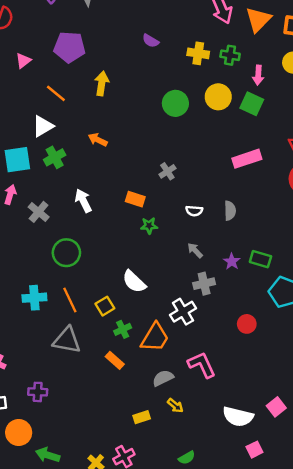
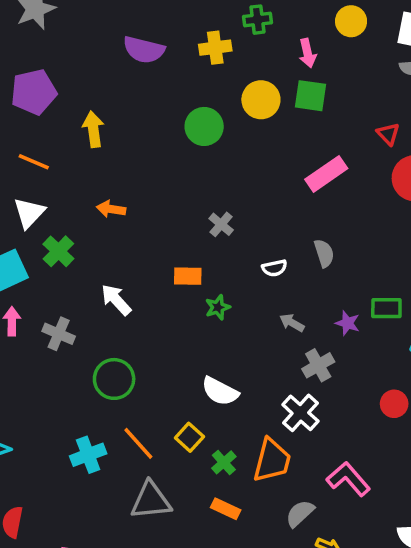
purple semicircle: (151, 41) -> (144, 50), size x1.6
green cross: (230, 55) -> (258, 20), moved

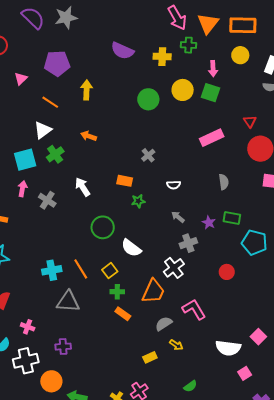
gray semicircle: (324, 253) -> (224, 182), moved
green circle: (114, 379) -> (103, 227), moved
green cross: (224, 462) -> (117, 292), moved, turned 32
gray triangle: (151, 501) -> (68, 302), moved

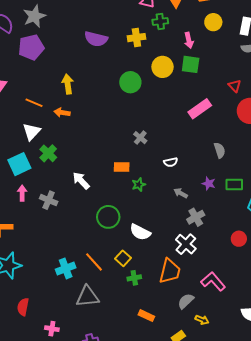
purple pentagon: (57, 63) -> (31, 47), moved
orange arrow: (89, 136) -> (62, 112), moved
purple star: (209, 223) -> (209, 184), moved
orange rectangle: (123, 314) -> (146, 316), moved

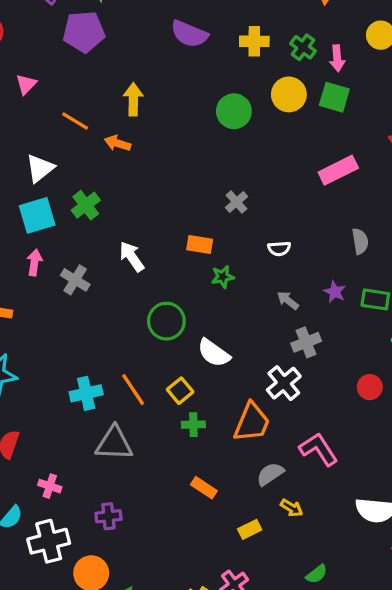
green cross: (160, 21) -> (303, 47), moved, turned 35
white triangle: (32, 132) -> (40, 168), moved

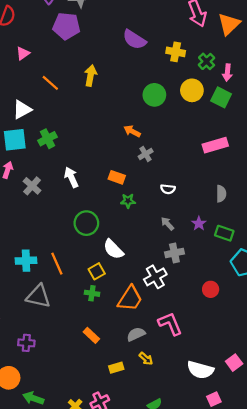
orange arrow: (118, 143) -> (132, 131), moved
yellow square: (180, 391) -> (97, 271), moved

